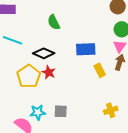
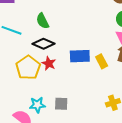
green semicircle: (54, 22) -> (43, 21), moved
blue rectangle: (86, 49) -> (80, 56), moved

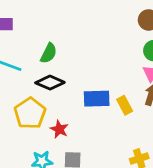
green semicircle: (43, 21) -> (49, 53), turned -126
red star: (49, 63) -> (59, 129), moved

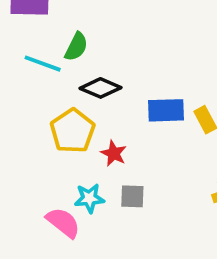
green semicircle: (49, 53) -> (76, 47), moved

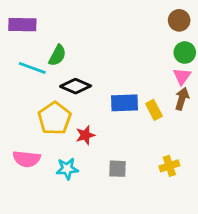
red star: (114, 153) -> (85, 135), turned 30
gray square: (132, 196) -> (118, 169), moved
pink semicircle: (63, 223) -> (27, 159), moved, turned 148

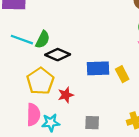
green semicircle: (57, 55) -> (43, 40), moved
pink semicircle: (27, 159) -> (33, 115), moved, turned -95

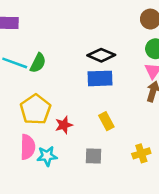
black diamond: (58, 55) -> (101, 55), moved
blue rectangle: (98, 68) -> (100, 78), moved
yellow rectangle: (122, 74) -> (106, 121), moved

